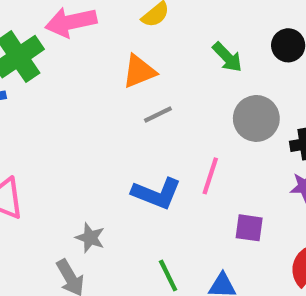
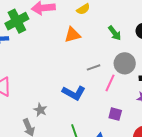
gray line: (158, 114) -> (94, 67), moved
pink line: (210, 176) -> (110, 83), moved

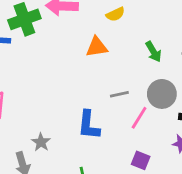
blue L-shape: (74, 93) -> (89, 125), turned 60

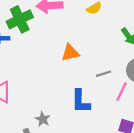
orange triangle: (97, 47) -> (70, 53), moved

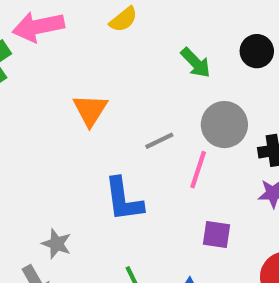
orange triangle: (70, 53) -> (90, 110), turned -36

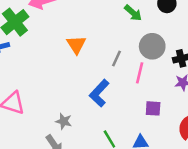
gray line: (159, 141) -> (116, 58), turned -35
blue L-shape: (124, 199) -> (99, 93), turned 56

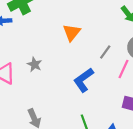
gray star: (64, 121) -> (35, 64), moved

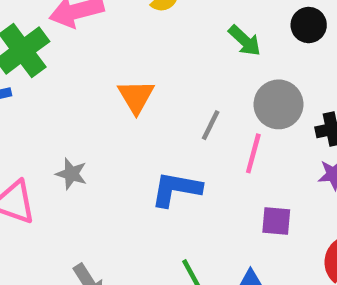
blue L-shape: (84, 80) -> (176, 189), turned 55

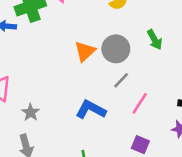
gray circle: (278, 104) -> (116, 49), moved
gray star: (71, 174) -> (31, 112), moved

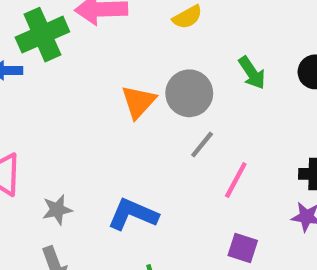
blue L-shape: (91, 110) -> (133, 214), moved
gray star: (31, 112) -> (57, 210), turned 30

